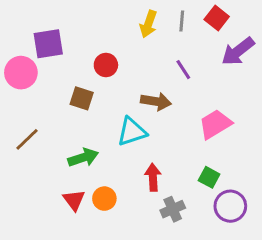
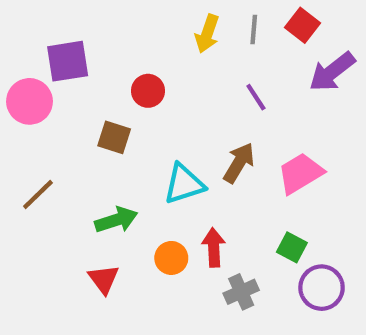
brown arrow: (156, 101) -> (239, 163), moved, turned -68
orange circle: (104, 199) -> (171, 258), moved

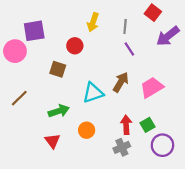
gray line: (254, 29) -> (125, 27), moved
yellow arrow: (207, 34) -> (93, 22), moved
red arrow: (214, 247) -> (126, 125), moved
green square: (292, 247) -> (148, 125), turned 32

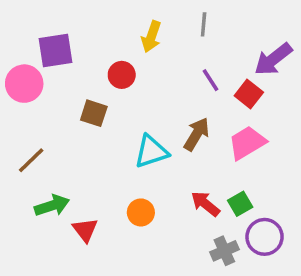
red square: (153, 13) -> (249, 94), moved
gray line: (125, 27) -> (204, 24), moved
green arrow: (59, 111) -> (52, 206), moved
red arrow: (126, 125) -> (205, 204), turned -48
gray cross: (122, 147) -> (224, 251), moved

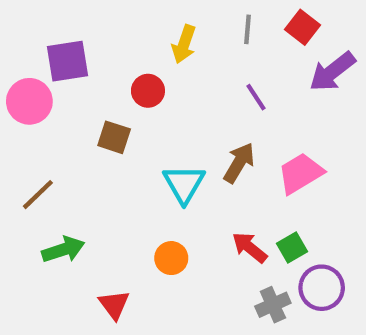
red square: (249, 94) -> (303, 27), moved
cyan triangle: (151, 152) -> (184, 184), turned -42
red triangle: (85, 230) -> (114, 305), moved

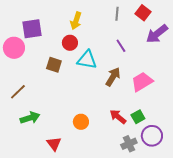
yellow arrow: (184, 44) -> (76, 21), moved
cyan triangle: (184, 184) -> (87, 60), moved, turned -50

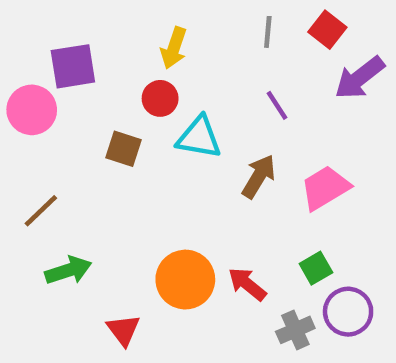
red arrow: (118, 117) -> (247, 284), moved
orange circle: (81, 122) -> (185, 280), size x1.6

